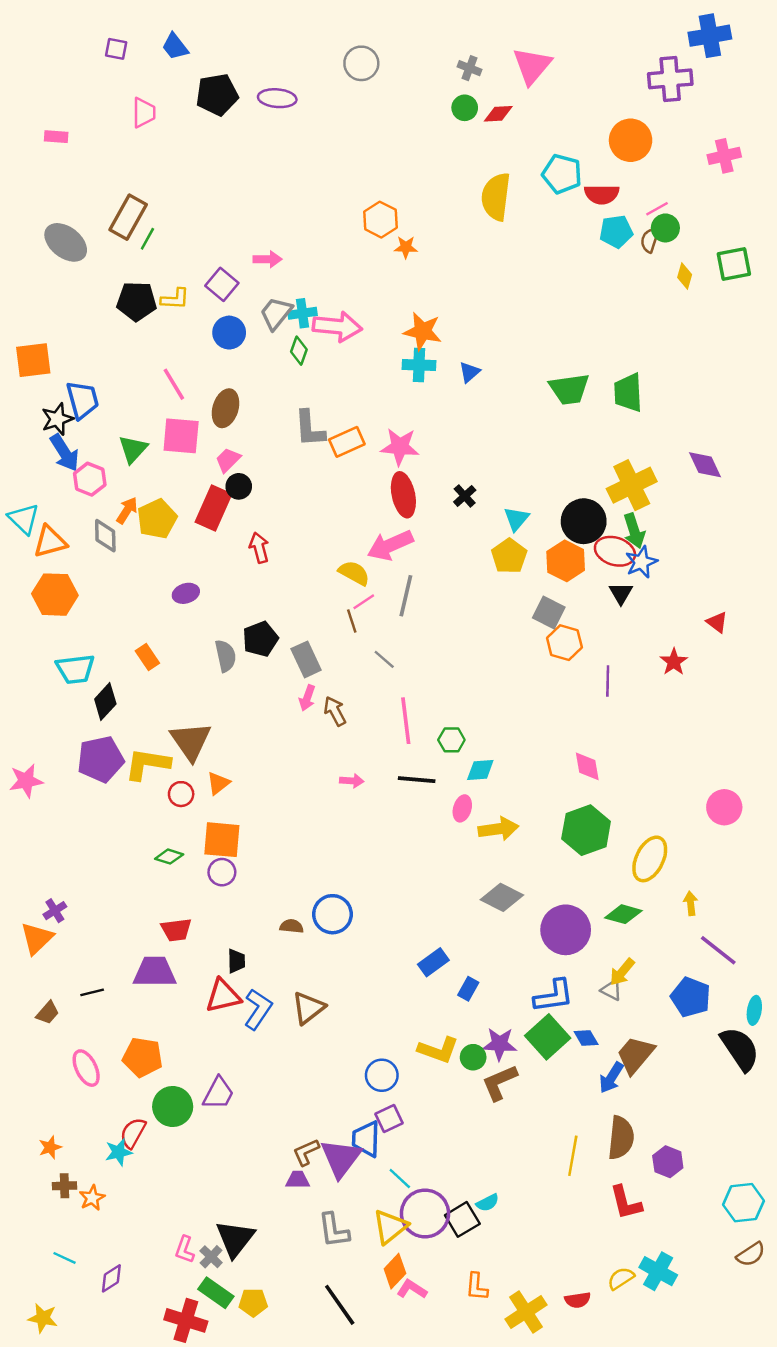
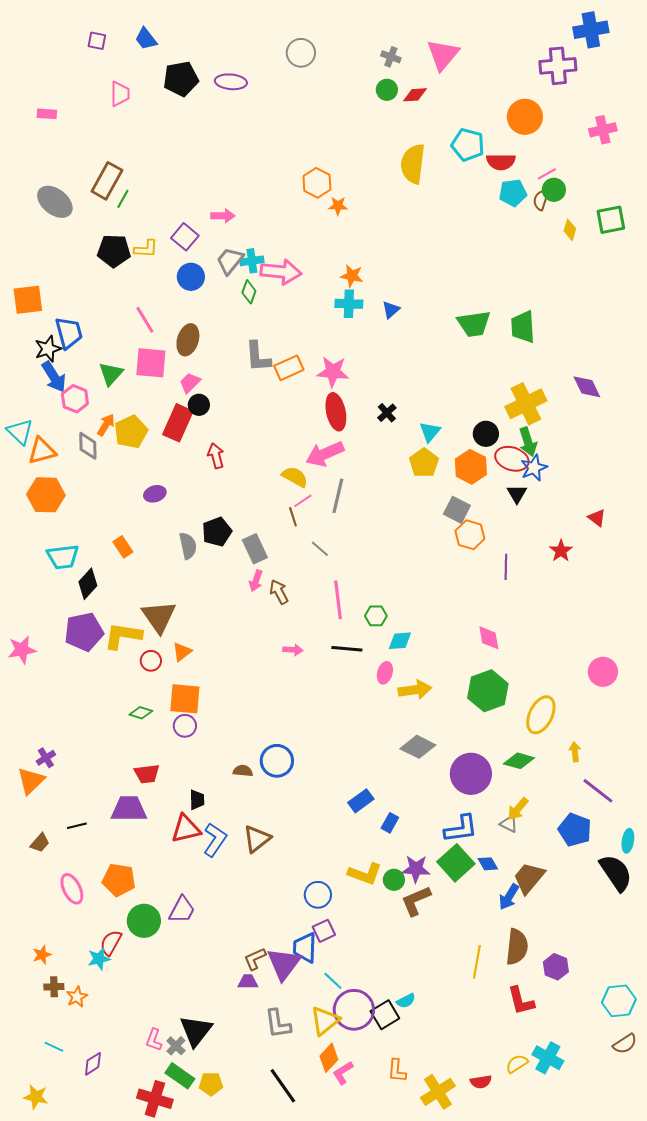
orange star: (423, 331) -> (352, 276), size x0.7
black circle: (584, 521) -> (486, 434), size x0.7
pink L-shape: (412, 1289) -> (343, 1073), turned -65

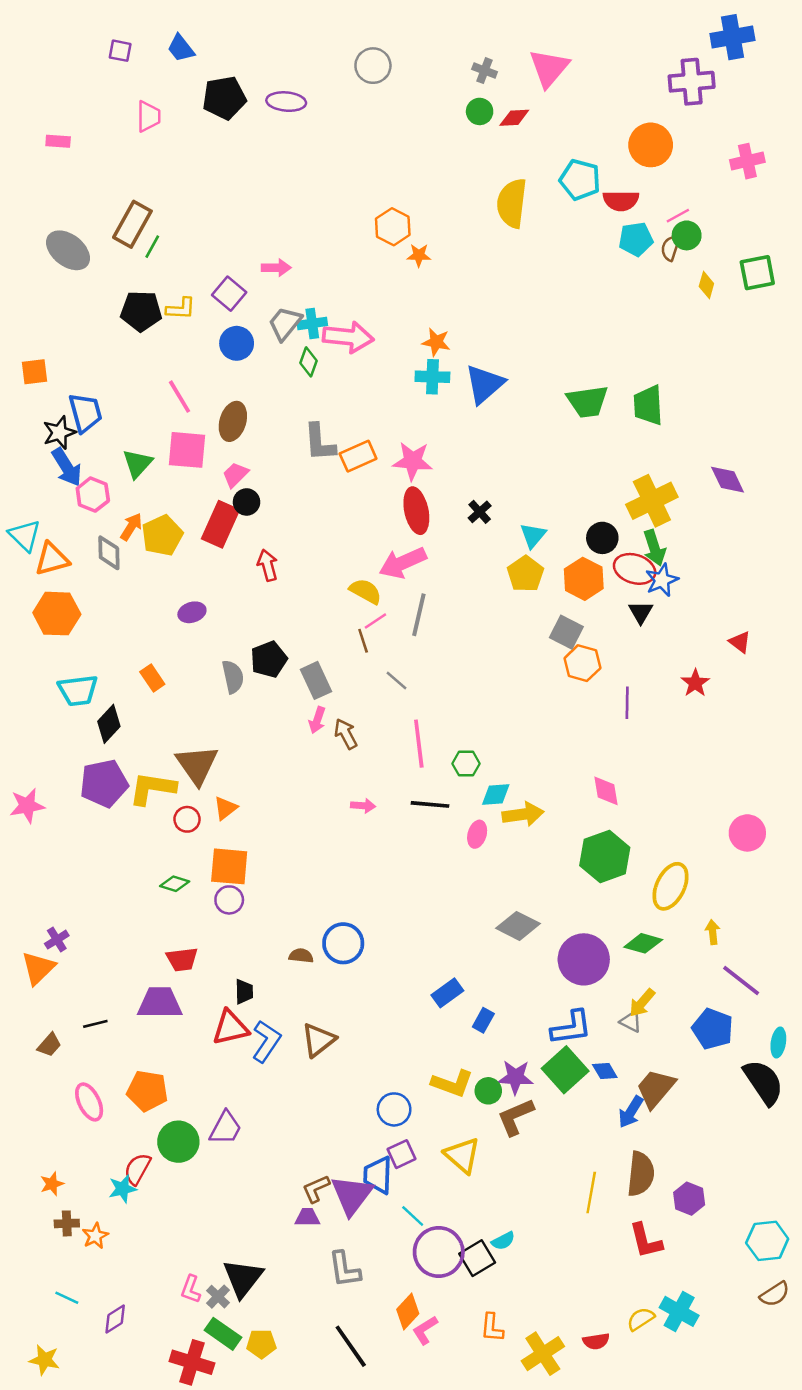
orange square: (28, 300) -> (35, 372), size x0.7
blue triangle: (391, 310) -> (485, 384), size x1.8
yellow arrow: (415, 690) -> (523, 814), moved
yellow triangle: (325, 1021) -> (462, 1155), moved, turned -40

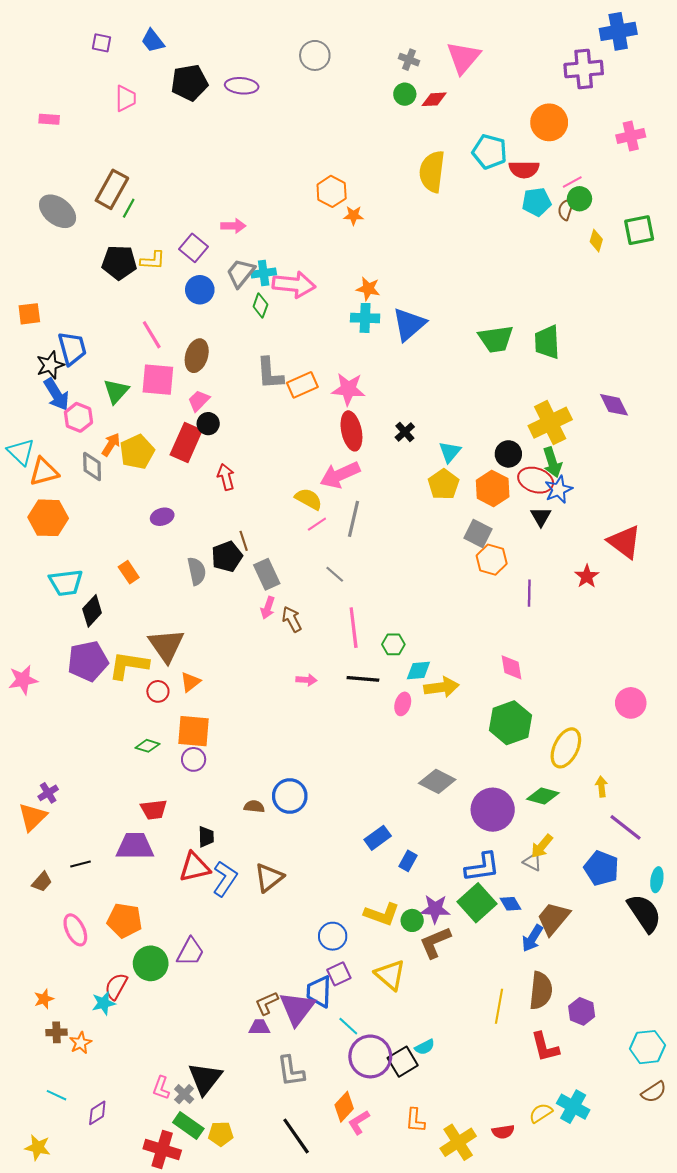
brown line: (363, 641) -> (244, 541), moved
red triangle: (740, 642) -> (624, 542), size x1.8

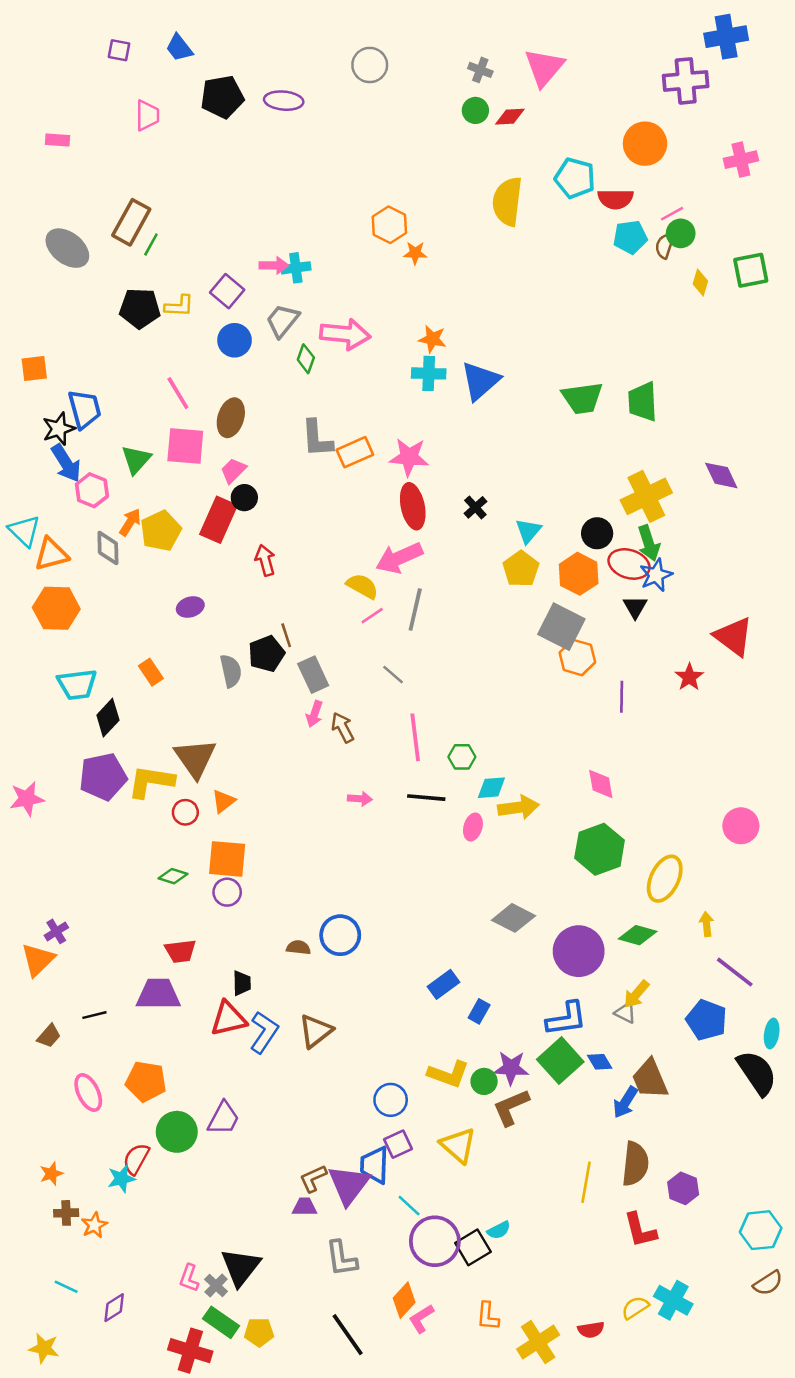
cyan cross: (264, 273) -> (296, 268), moved
gray square: (478, 533) -> (561, 627), size x1.4
brown trapezoid: (553, 918) -> (650, 1079), turned -63

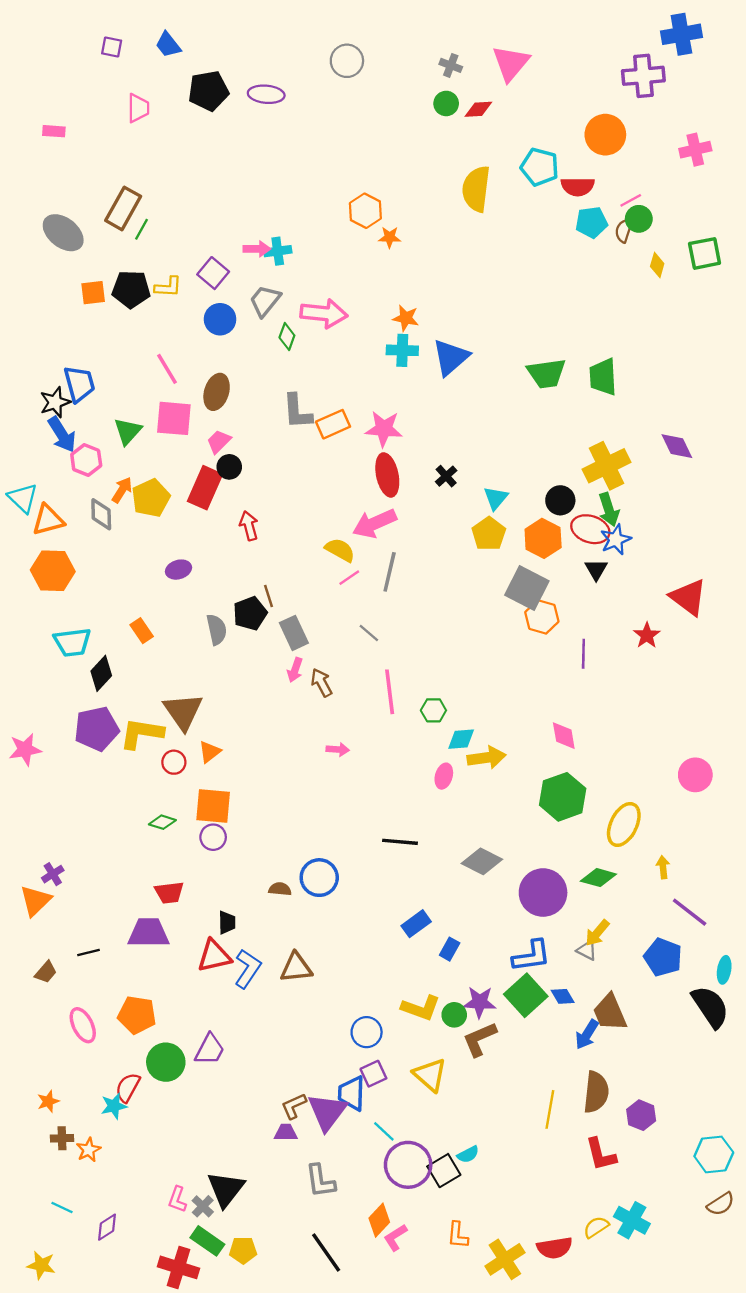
orange square: (34, 369) -> (93, 293), moved
black line: (426, 798) -> (400, 842), moved
brown triangle: (316, 1031) -> (296, 968), turned 32
red semicircle: (591, 1330) -> (555, 1248), size x1.4

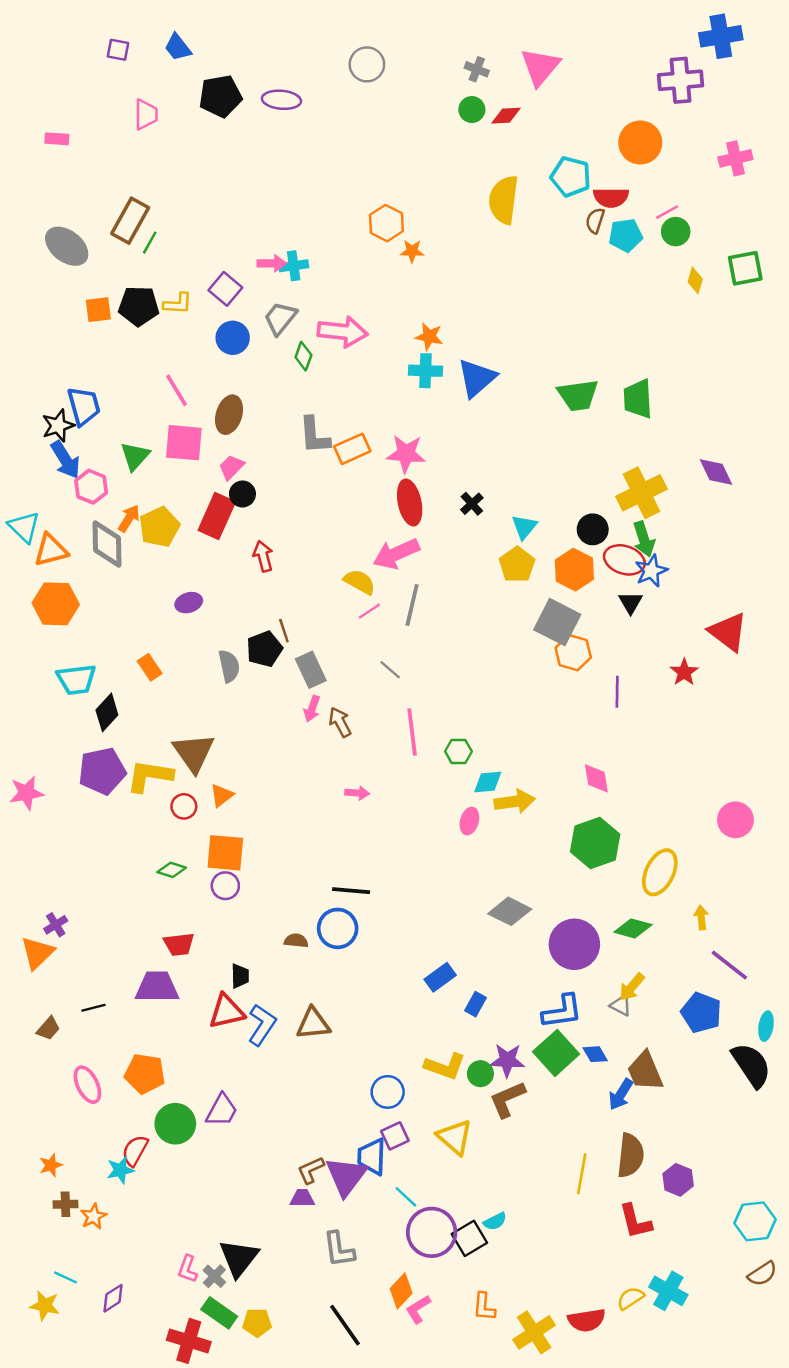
brown semicircle: (624, 230) -> (595, 221), moved
gray diamond: (101, 514) -> (107, 544), size x1.4
black line: (400, 842) -> (351, 891), moved
yellow star: (41, 1265) -> (45, 1306), moved

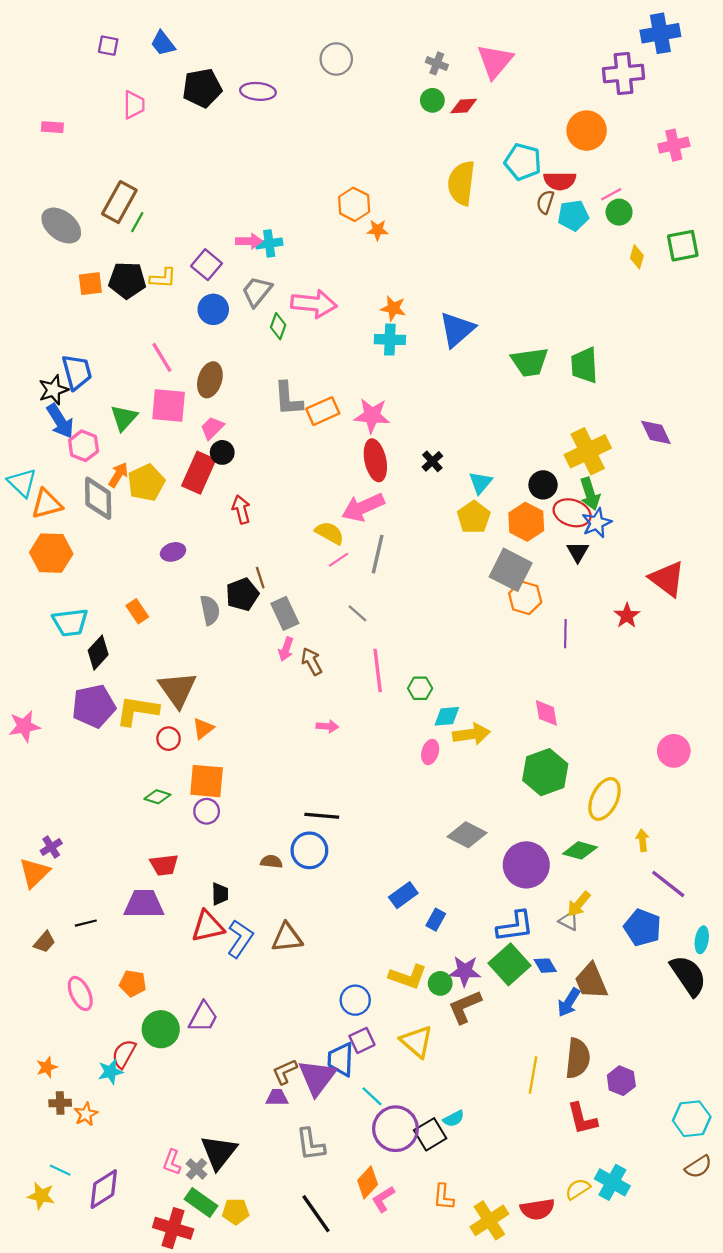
blue triangle: (477, 378) -> (457, 329), moved
orange pentagon: (145, 1074) -> (133, 983), size x0.7
purple diamond: (113, 1298) -> (104, 1189), size x1.5

